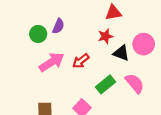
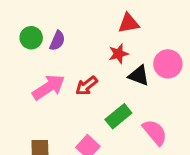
green circle: (38, 34) -> (31, 38), moved
pink semicircle: (135, 83) -> (155, 132), moved

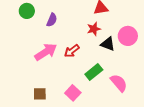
green circle: (31, 38) -> (27, 11), moved

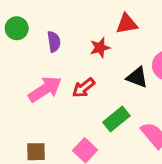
purple semicircle: (52, 20) -> (54, 42), turned -32
red star: (94, 29) -> (100, 48), moved

